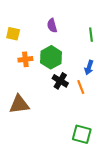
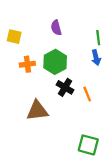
blue arrow: (89, 68) -> (96, 58), moved, turned -32
brown triangle: (19, 104) -> (37, 111), moved

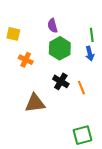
green hexagon: (55, 62) -> (60, 48), moved
orange cross: (27, 64) -> (26, 60), turned 32
green square: (88, 145) -> (83, 135), turned -30

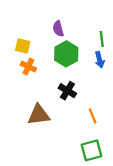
yellow square: (13, 34) -> (23, 46), moved
orange line: (81, 88) -> (93, 116), moved

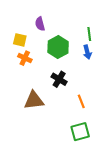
purple semicircle: (58, 29) -> (40, 24), moved

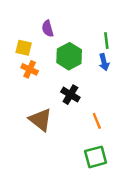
brown triangle: (34, 100) -> (40, 120), turned 45

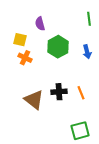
green line: (106, 41) -> (89, 19), moved
black cross: (70, 95) -> (59, 92), moved, turned -35
orange line: (97, 121) -> (81, 93), moved

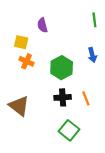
green hexagon: (58, 47) -> (62, 68), moved
brown triangle: (34, 100) -> (19, 106), moved
green square: (80, 131) -> (69, 130), moved, turned -36

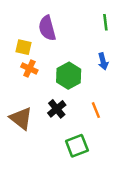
purple semicircle: (42, 25) -> (47, 28), size x1.5
black cross: (63, 97) -> (57, 109), moved, turned -35
green square: (69, 130) -> (77, 146), turned 30

